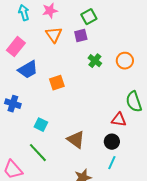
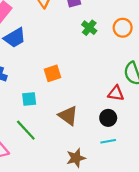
orange square: (57, 83) -> (53, 73), moved
cyan square: (41, 125) -> (29, 99), turned -32
cyan line: (112, 163) -> (108, 141), turned 56

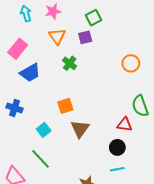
green cross: (89, 28) -> (70, 63), moved
cyan square: (29, 99) -> (44, 130), turned -32
brown triangle: (68, 116) -> (80, 129), moved, turned 30

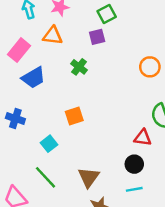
orange triangle: (57, 36) -> (53, 36), moved, turned -48
brown triangle: (80, 129) -> (89, 177), moved

